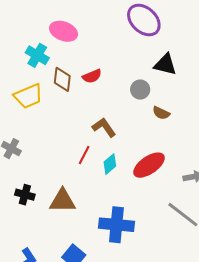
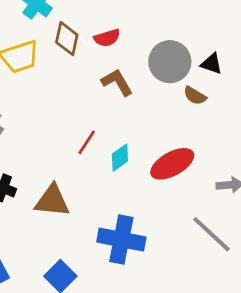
black triangle: (165, 65) -> (211, 64), moved, size x0.7
gray circle: (140, 90) -> (170, 62), size x1.6
brown L-shape: (104, 127) -> (117, 82), moved

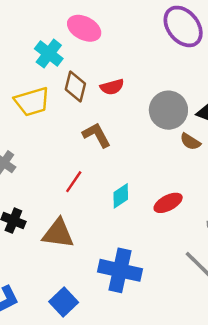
brown L-shape: (117, 82) -> (97, 135), moved
red line: (87, 142) -> (74, 182), moved
red ellipse: (172, 164) -> (168, 203), size x0.7

